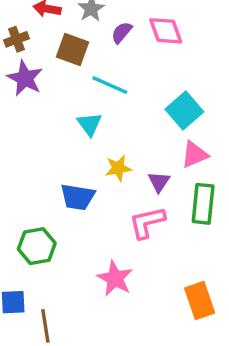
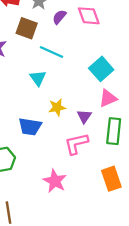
orange rectangle: (200, 300) -> (111, 179), moved

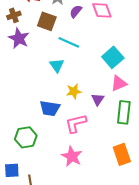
pink L-shape: (76, 144) -> (76, 123), moved

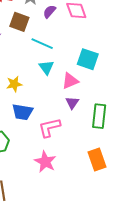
cyan square: (113, 57) -> (88, 59), turned -30
cyan triangle: (57, 65) -> (46, 67), moved
pink triangle: (119, 83) -> (70, 81), moved
yellow star: (74, 91) -> (14, 84), moved

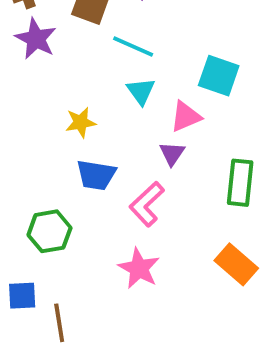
purple triangle: (72, 103) -> (172, 154), moved
pink L-shape: (49, 128) -> (147, 204), turned -30
orange rectangle: (97, 160) -> (236, 264), turned -30

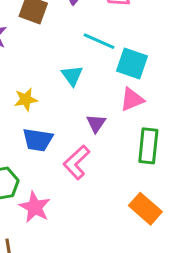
cyan line: (133, 47) -> (99, 41), moved
pink triangle: (186, 117) -> (132, 99), moved
pink star: (139, 268) -> (35, 207), moved

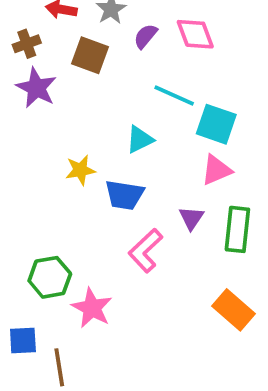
cyan triangle: (72, 76) -> (140, 139), turned 40
purple triangle: (96, 123) -> (191, 218), moved
blue trapezoid: (38, 140) -> (124, 195), moved

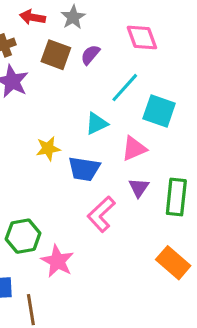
purple semicircle: (145, 36) -> (90, 55), moved
cyan line: (174, 95) -> (125, 88), turned -72
pink triangle: (216, 170) -> (134, 149), moved

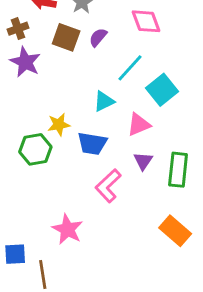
cyan square: (159, 111) -> (162, 90), turned 32
green hexagon: (23, 236) -> (35, 149), moved

